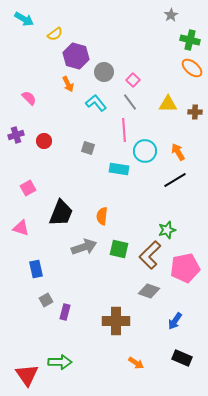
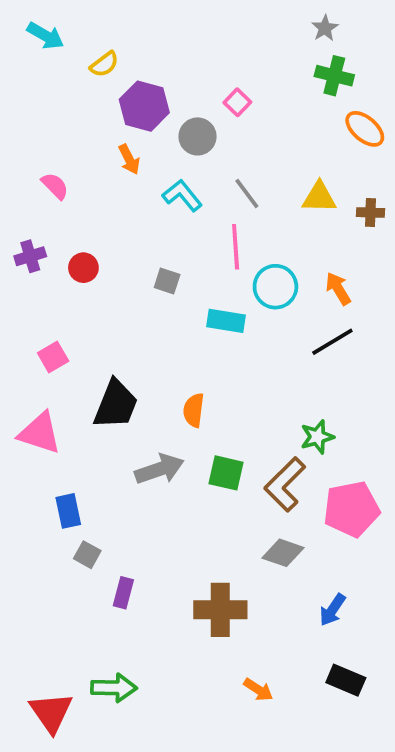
green cross: (190, 40) -> (334, 76), moved
pink square: (133, 80) -> (237, 102), moved
pink triangle: (21, 228) -> (40, 433), size x1.4
gray square: (46, 300) -> (87, 555), moved, turned -32

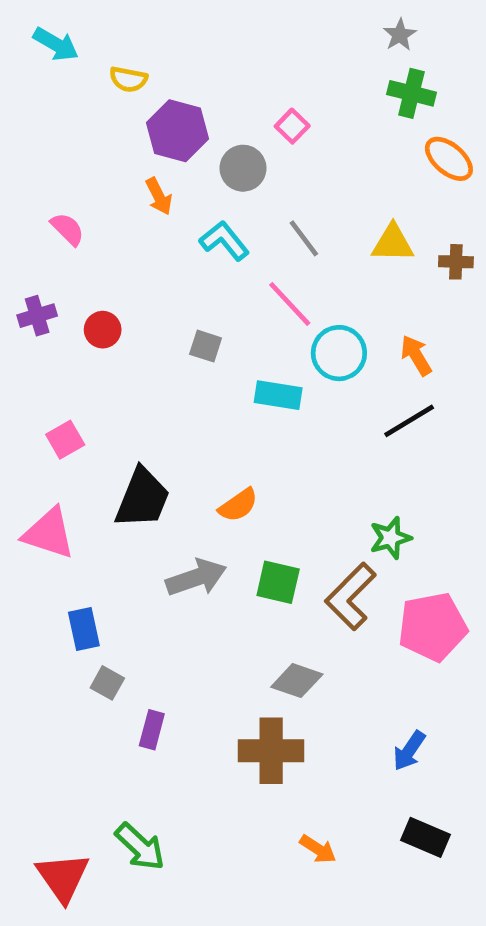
yellow semicircle: (104, 64) -> (128, 79), turned 48
pink line: (236, 247) -> (290, 304), turned -39
orange semicircle: (194, 410) -> (238, 505), turned -132
gray diamond: (283, 553) -> (297, 681), moved
green arrow: (114, 688) -> (140, 847), turned 42

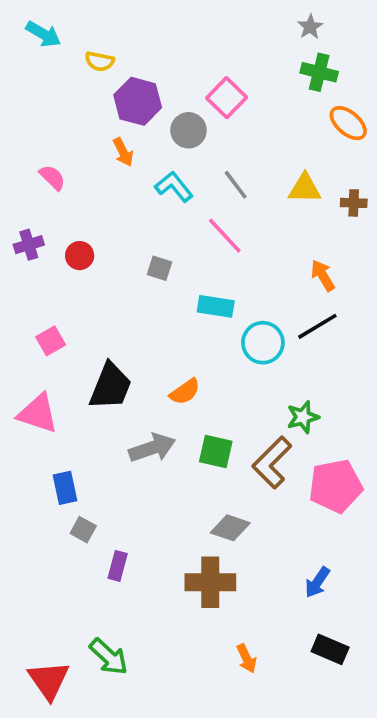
pink square: (292, 126) -> (227, 98), size x1.5
cyan circle: (339, 353) -> (263, 343), moved
orange arrow: (318, 849) -> (247, 658), turned 32

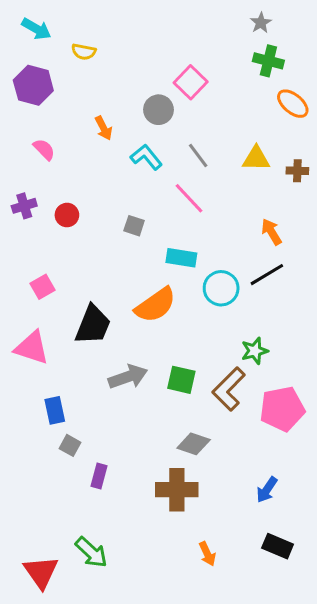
purple hexagon: (138, 101) -> (33, 85), moved
orange semicircle: (185, 392) -> (155, 305), moved, size x1.6

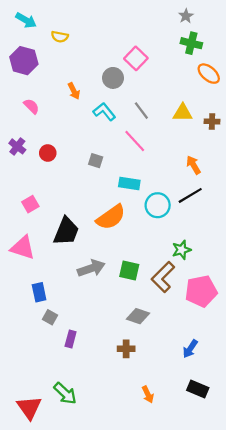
purple cross: (24, 206) -> (17, 146), turned -35
brown cross: (177, 490) -> (126, 349), size x0.6

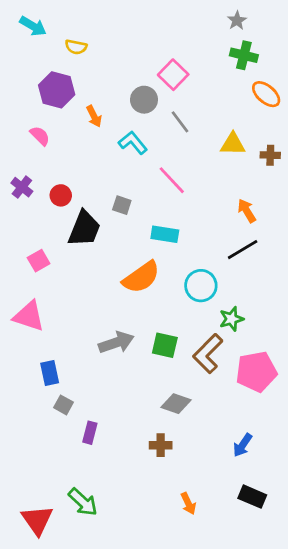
purple hexagon: (24, 61) -> (57, 90), moved
gray line: (141, 111) -> (180, 122), moved
cyan circle: (158, 205) -> (201, 286), moved
black trapezoid: (66, 231) -> (84, 229), moved

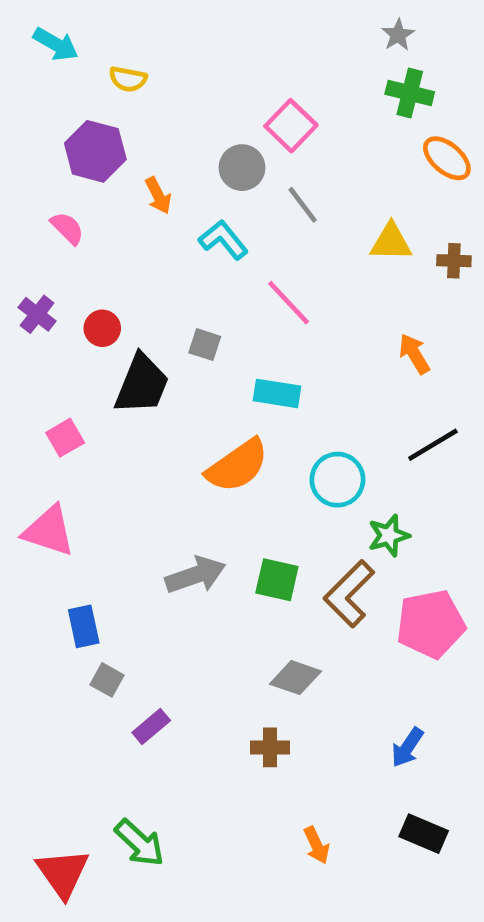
black line: (243, 250) -> (433, 445), moved
purple rectangle: (90, 433) -> (151, 726), turned 35

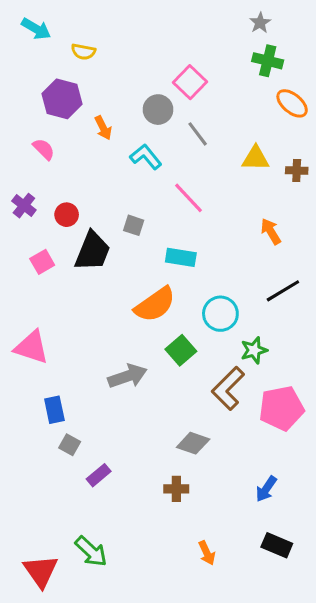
pink square: (65, 438) -> (42, 262), moved
green square: (277, 580) -> (181, 350), moved, turned 36

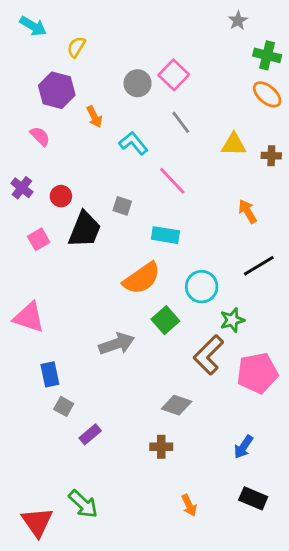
yellow semicircle: (83, 52) -> (76, 47), turned 110
green cross: (268, 61) -> (267, 55), moved
gray circle: (158, 110) -> (138, 83), moved

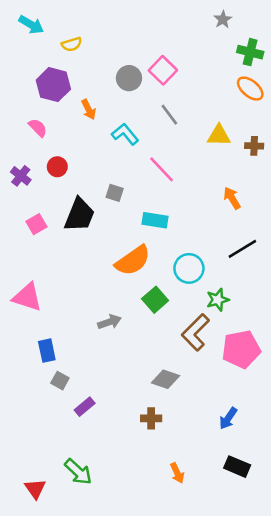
yellow semicircle: (76, 47) -> (72, 44), turned -138
red circle: (61, 196) -> (57, 167), moved
gray arrow: (117, 344) -> (109, 322), size x0.7
red triangle: (37, 522) -> (35, 489), size x0.7

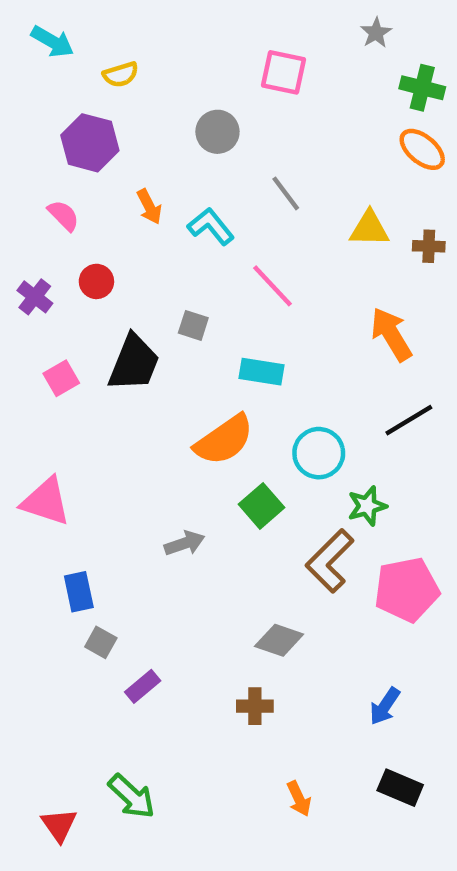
pink square: (163, 70) -> (284, 72), moved, turned -32
orange arrow: (89, 109) -> (149, 207), moved
orange arrow: (232, 198) -> (391, 334), size x1.4

